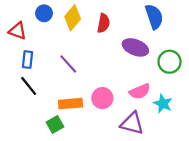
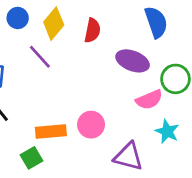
purple line: (68, 64) -> (40, 57), moved
pink semicircle: (140, 91) -> (149, 100), moved

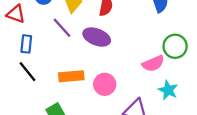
purple ellipse: (133, 61) -> (97, 37), moved
orange rectangle: (51, 132) -> (71, 76), moved

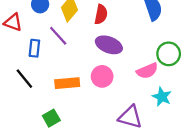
purple ellipse: (97, 37) -> (109, 45), moved
blue rectangle: (26, 44) -> (34, 48), moved
pink circle: (105, 84) -> (102, 76), moved

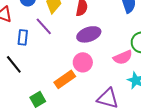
purple ellipse: (109, 45) -> (89, 34), turned -40
orange rectangle: (67, 83) -> (65, 79), moved, turned -30

